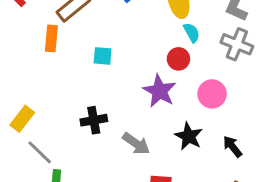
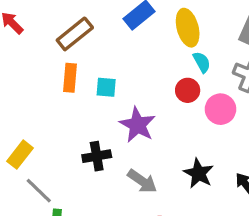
orange rectangle: (51, 38) -> (70, 78), moved
purple star: (159, 91) -> (137, 125), moved
pink circle: (212, 94) -> (220, 109), moved

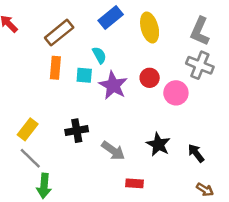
cyan semicircle: (202, 62) -> (99, 55), moved
purple star: (137, 125) -> (113, 85), moved
yellow rectangle: (20, 155) -> (28, 129), moved

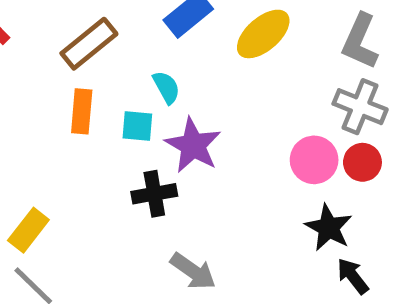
yellow ellipse: (150, 28) -> (263, 34), turned 64
red circle: (150, 78) -> (362, 162), moved
black cross: (77, 131) -> (154, 194), moved
black star: (158, 144) -> (329, 228), moved

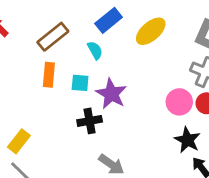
cyan semicircle: (166, 87) -> (95, 50), moved

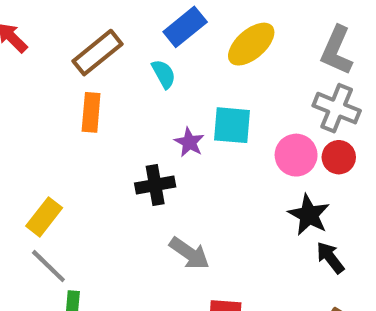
cyan square: (80, 83) -> (232, 125), moved, size x1.4
purple star: (111, 94) -> (189, 142), size x0.6

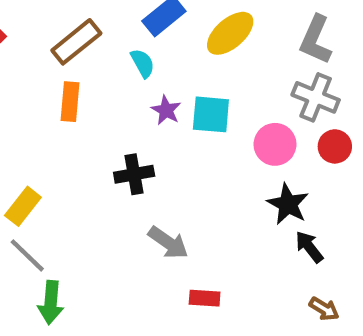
purple star: (189, 142) -> (166, 110), moved
red circle: (339, 157) -> (335, 146), moved

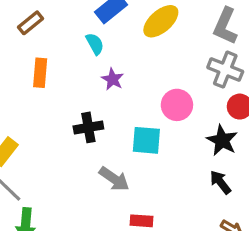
brown rectangle: (76, 42) -> (30, 23), moved, size x0.7
cyan square: (211, 114) -> (146, 140), moved
pink circle: (275, 144) -> (177, 105), moved
black star: (288, 204) -> (222, 140), moved

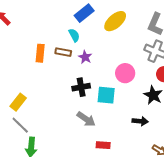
brown rectangle: (30, 23) -> (63, 52), moved, turned 49
black cross: (88, 127) -> (81, 87), moved
black arrow: (220, 182) -> (140, 121), moved, turned 133

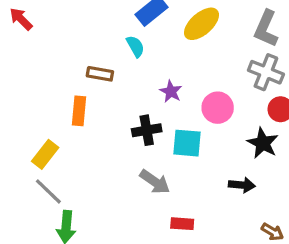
brown rectangle: (63, 52) -> (100, 74), moved
orange rectangle: (40, 53) -> (79, 111), moved
purple star: (85, 57) -> (171, 92), moved

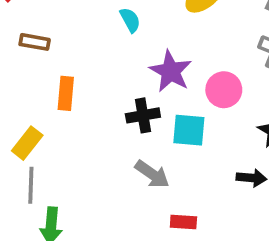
brown rectangle: (100, 74) -> (35, 42), moved
purple star: (171, 92) -> (171, 71), size x1.6
gray line: (48, 191) -> (31, 185), turned 48

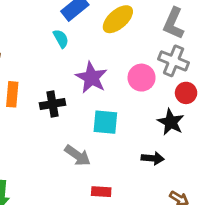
pink circle: (224, 90) -> (142, 78), moved
black cross: (143, 115) -> (53, 104), moved

